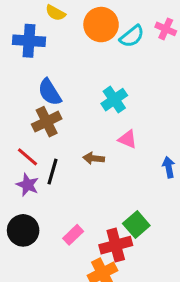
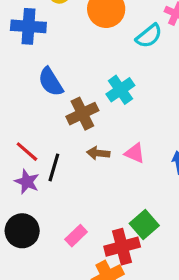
cyan semicircle: (132, 36) -> (149, 36), moved
brown cross: (47, 122) -> (82, 114), moved
pink triangle: (127, 139) -> (135, 153), moved

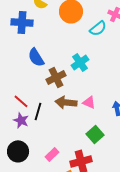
brown arrow: (98, 153) -> (66, 102), size x1.5
green square: (144, 224) -> (95, 134), moved

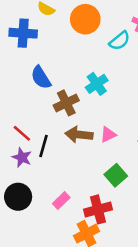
pink triangle: (89, 102) -> (108, 135), turned -48

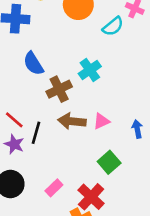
red cross: (98, 209) -> (91, 197), turned -32

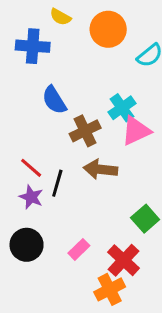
pink triangle: (101, 121) -> (136, 131), moved, size x1.5

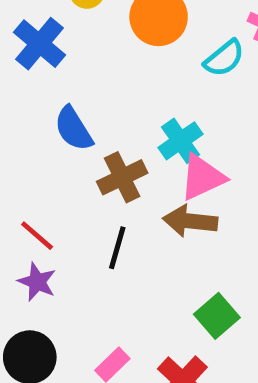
blue cross: (33, 46) -> (39, 44), turned 36
brown arrow: (100, 169) -> (190, 221), moved
black line: (57, 183) -> (117, 248), moved

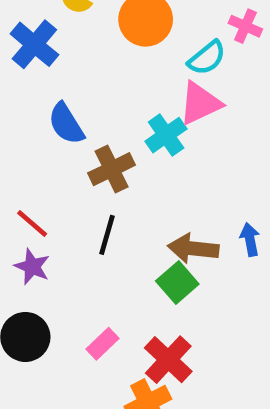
pink triangle: (202, 177) -> (200, 103), moved
brown arrow: (190, 221) -> (193, 248), moved
green square: (217, 316) -> (177, 282), moved

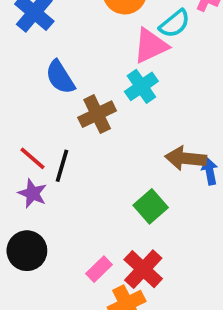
pink triangle: (200, 103) -> (151, 46), moved
black line: (107, 235) -> (62, 166), moved
brown arrow: (193, 248) -> (186, 158), moved
pink rectangle: (102, 344) -> (99, 269), moved

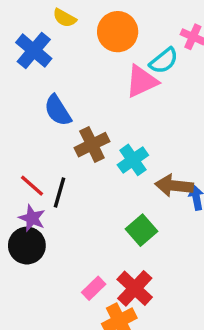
cyan cross: (141, 86) -> (133, 160), moved
black circle: (27, 251) -> (27, 246), moved

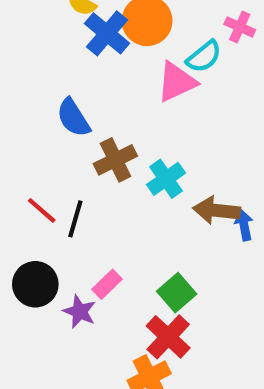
blue cross: (34, 50) -> (107, 33), moved
purple star: (32, 218) -> (80, 312), moved
green square: (142, 230) -> (177, 293), moved
pink rectangle: (94, 288) -> (107, 284), moved

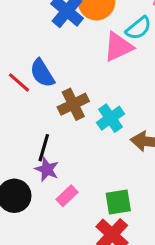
red line: (42, 210) -> (19, 82), moved
green square: (177, 293) -> (118, 202), turned 32
purple star: (80, 312) -> (47, 169), moved

